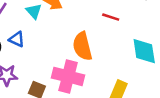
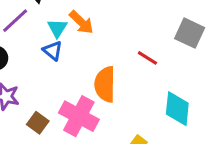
blue triangle: (17, 39) -> (53, 51), moved

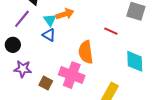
orange arrow: (81, 22) -> (65, 14), turned -54

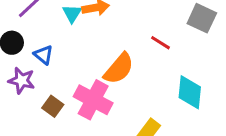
blue triangle: (49, 35) -> (43, 55), moved
orange semicircle: (86, 52) -> (119, 69), turned -140

